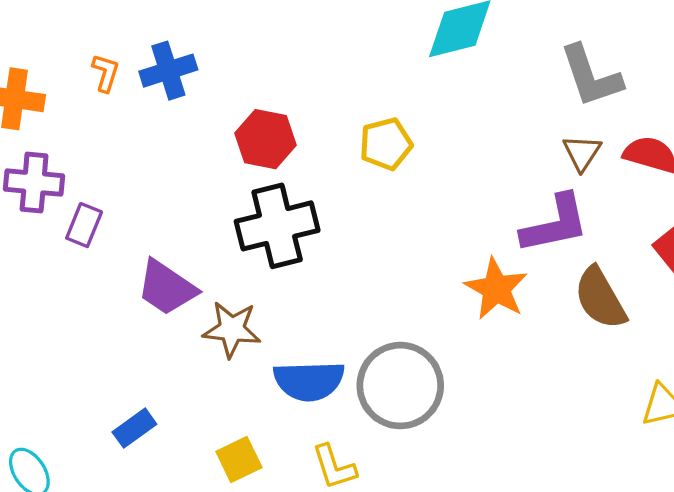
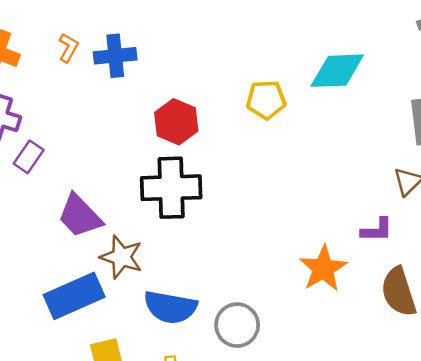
yellow pentagon: (386, 144) -> (266, 100), moved
purple L-shape: (555, 224) -> (377, 230), size x0.6
gray circle: (400, 386) -> (237, 325), size x0.7
blue rectangle: (134, 428) -> (74, 296), moved, size x1.8

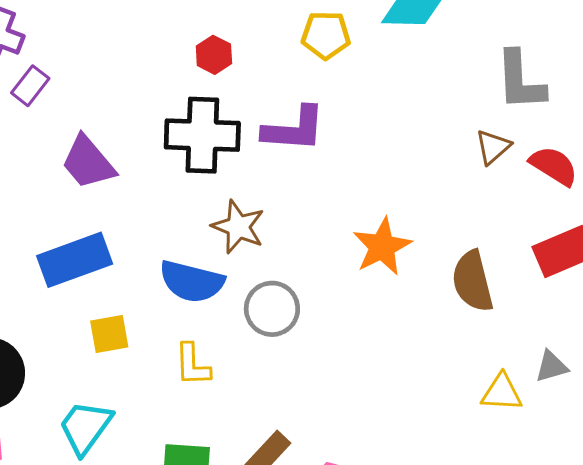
red hexagon: (176, 122) -> (214, 55), size x0.7
purple L-shape: (377, 230) -> (294, 129), moved, size x1.6
brown star: (121, 257) -> (238, 227), moved

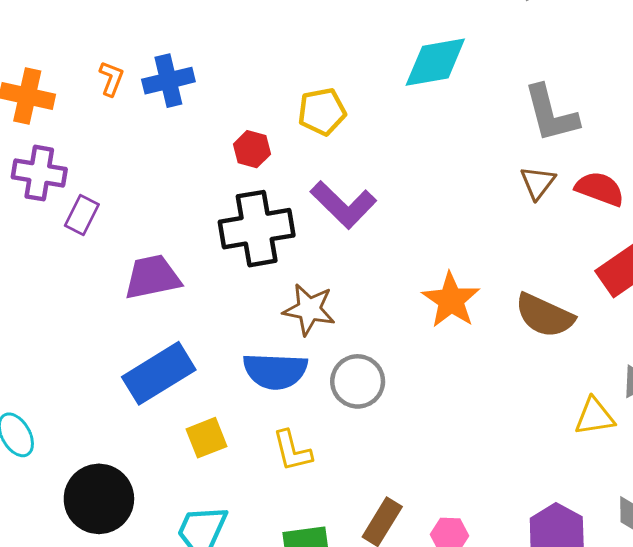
yellow pentagon: (326, 35) -> (322, 112), moved
purple L-shape: (294, 129) -> (343, 205), turned 52
purple trapezoid: (88, 162) -> (152, 277), turned 130
brown semicircle: (473, 281) -> (545, 315), turned -40

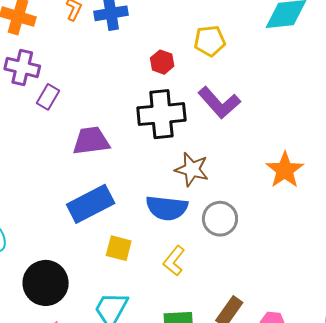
yellow square: (207, 438) -> (119, 248), turned 32
yellow L-shape: (292, 451) -> (174, 261), turned 48

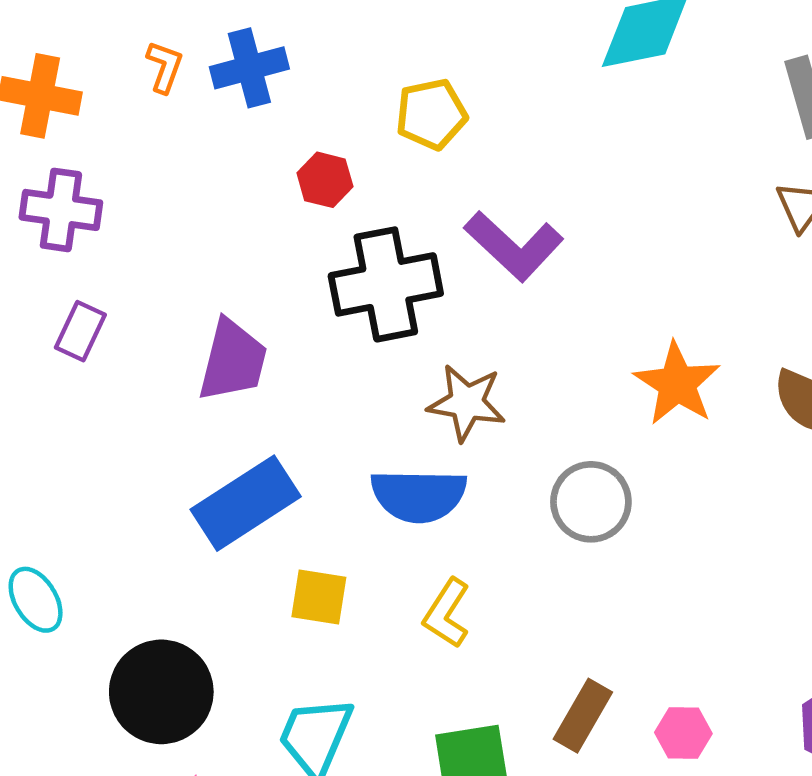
yellow pentagon: (210, 41) -> (431, 114), moved
red hexagon: (162, 62) -> (325, 180), moved
purple rectangle: (48, 97) -> (80, 331), moved
purple trapezoid: (91, 141) -> (233, 360), turned 117
gray circle: (220, 219) -> (591, 502), moved

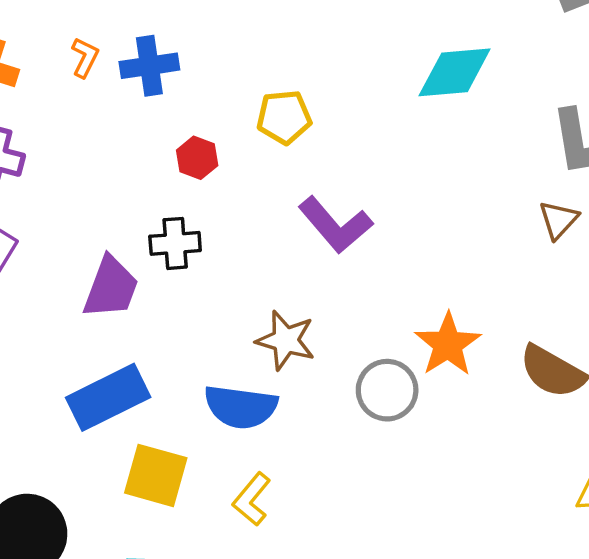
black cross: (386, 284) -> (175, 243), moved, size x0.6
gray circle: (591, 502) -> (387, 390), moved
yellow square: (319, 597) -> (156, 475), size x1.4

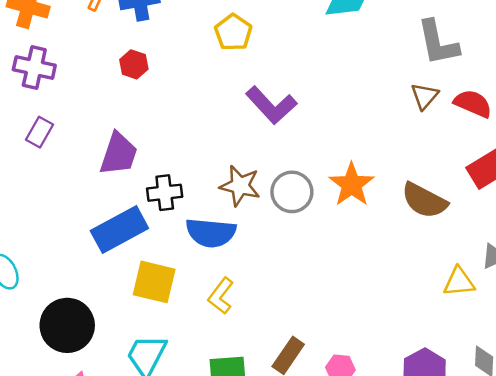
yellow pentagon: (284, 117) -> (233, 32), turned -30
red hexagon: (197, 158) -> (134, 64), moved
black cross: (175, 243) -> (165, 193), moved
gray circle: (387, 390) -> (292, 192), moved

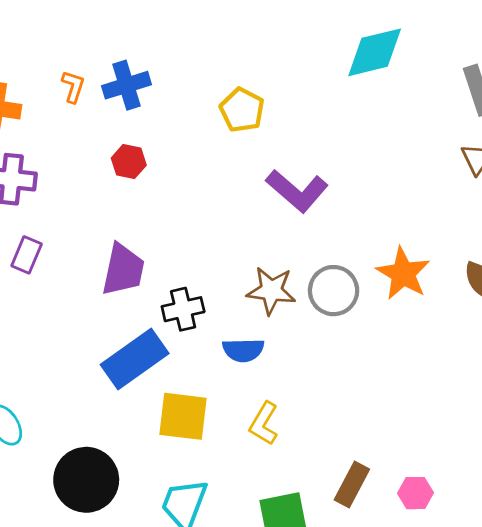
blue semicircle: (211, 233) -> (243, 350), size x0.7

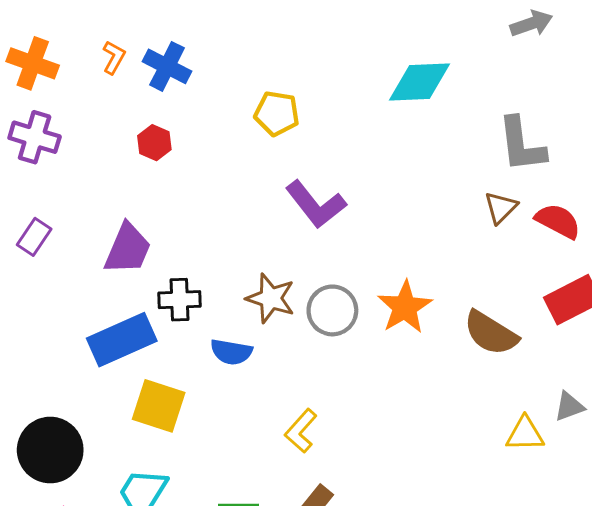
blue cross: (127, 85) -> (167, 66), turned 33
yellow pentagon: (242, 110) -> (277, 113), turned -30
purple rectangle: (27, 255) -> (34, 237), moved
yellow L-shape: (264, 424) -> (301, 431), moved

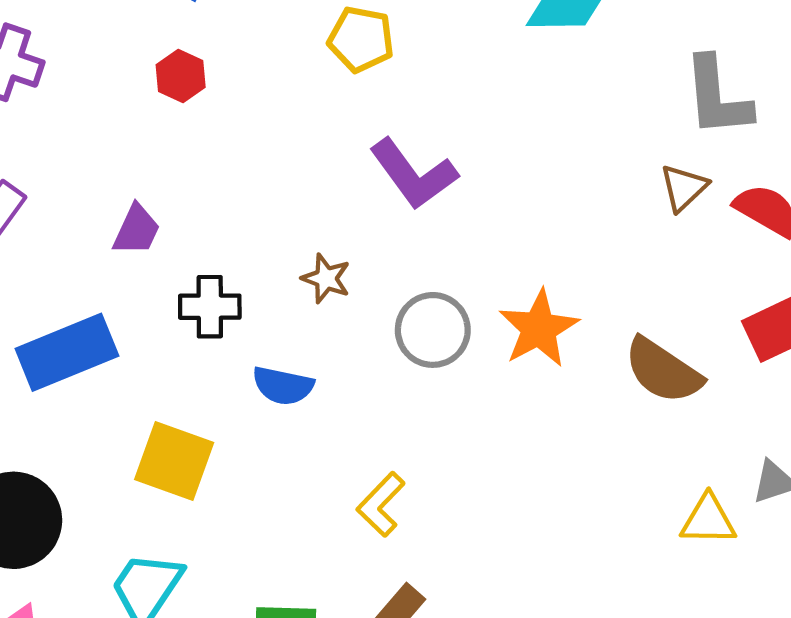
purple trapezoid: (128, 249) -> (137, 230), size x0.7
brown star: (271, 298) -> (326, 278), moved, size x0.7
blue rectangle: (122, 340) -> (67, 352), moved

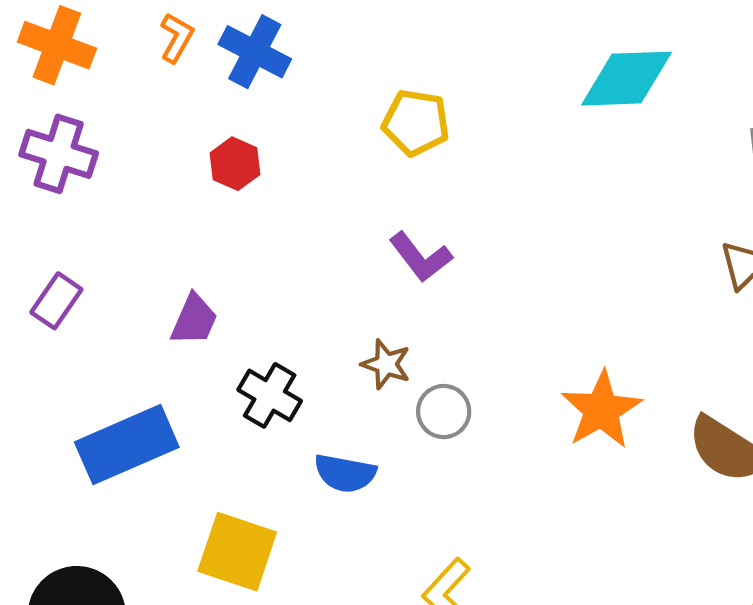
purple L-shape: (413, 174) -> (421, 257), moved, size x0.7
black cross: (210, 307) -> (270, 395), turned 32
gray circle: (433, 330) -> (444, 412), moved, size x0.7

